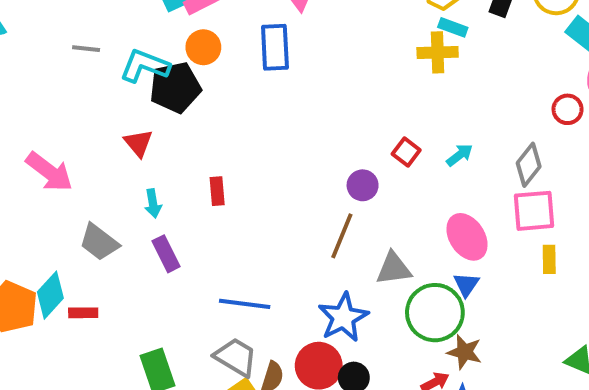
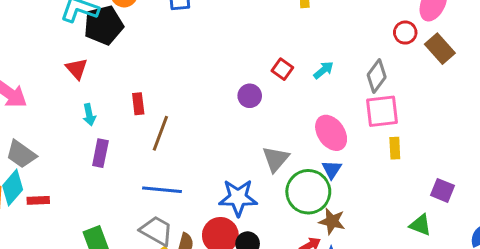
brown line: (342, 236) -> (160, 133), moved
gray trapezoid: (99, 242) -> (21, 154), moved
purple rectangle: (166, 254) -> (100, 153), turned 40
gray triangle: (394, 269) -> (276, 159), turned -40
blue star: (343, 317) -> (238, 198), turned 30

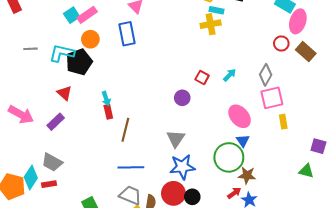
cyan arrow: (89, 115) -> (106, 99), moved
purple rectangle: (100, 153) -> (56, 122), moved, turned 42
gray trapezoid: (21, 154) -> (52, 162), moved
gray triangle: (276, 159) -> (176, 139), moved

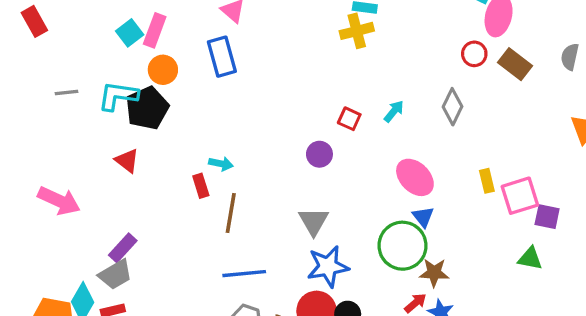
pink rectangle: (87, 15) -> (155, 30), turned -30
pink square: (272, 98) -> (520, 196), moved
cyan arrow: (106, 99) -> (221, 164), moved, turned -56
purple rectangle: (56, 122) -> (123, 248), moved
gray trapezoid: (52, 162) -> (115, 275), turned -55

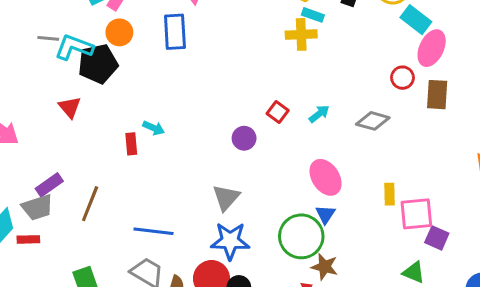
brown rectangle: (515, 64) -> (437, 95), turned 44
gray line: (67, 93) -> (48, 38), moved
gray diamond: (452, 107) -> (373, 121), turned 68
brown line: (231, 213) -> (90, 204), moved

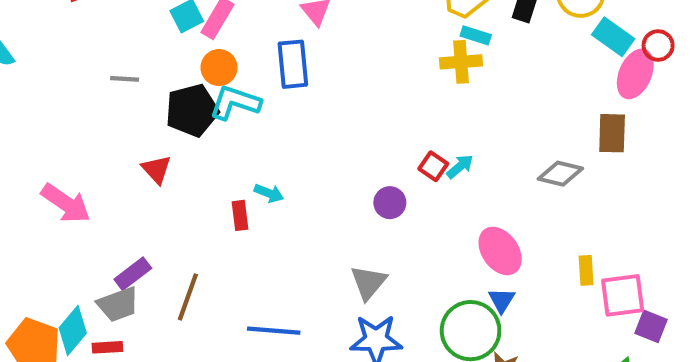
cyan L-shape: (74, 47) -> (235, 103), moved
red circle: (403, 78) -> (658, 45), moved
brown rectangle: (437, 95) -> (612, 133), moved
cyan arrow: (319, 114) -> (460, 166), moved

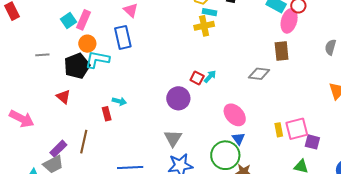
purple circle: (390, 203) -> (178, 98), size x1.5
yellow rectangle: (586, 270) -> (279, 130), moved
brown line: (188, 297) -> (84, 142), moved

